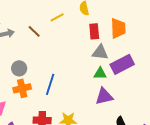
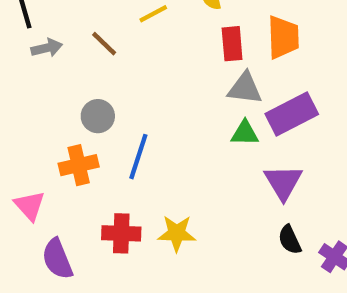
gray circle: (19, 68) -> (98, 116), moved
purple triangle: (104, 96) -> (283, 182), moved, turned -48

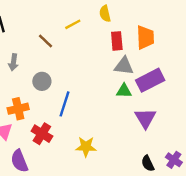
gray arrow: (47, 48) -> (13, 62), moved, turned 112
orange cross: (79, 165) -> (18, 109), moved
red cross: (121, 233) -> (42, 134), moved, turned 30
black semicircle: (290, 240) -> (148, 163), moved

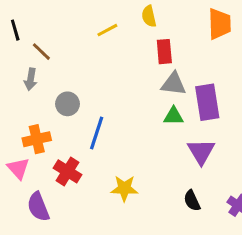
orange trapezoid: (145, 37) -> (220, 24), moved
brown line: (45, 41) -> (41, 52), moved
purple rectangle: (150, 80) -> (207, 102), turned -72
black semicircle: (148, 163) -> (192, 201), moved

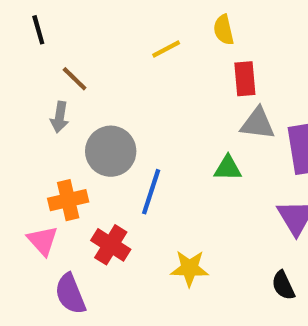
black line: (15, 30) -> (38, 30), moved
gray circle: (67, 104) -> (111, 151), size x1.5
green triangle: (174, 116) -> (228, 168), moved

